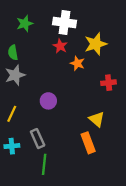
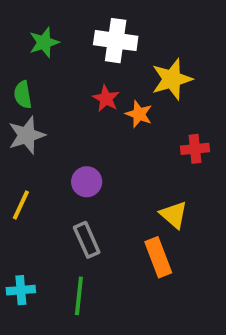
red star: (60, 46) -> (106, 99), moved
gray rectangle: (38, 139) -> (87, 240), moved
cyan cross: (12, 146) -> (21, 290), moved

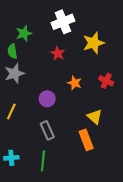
white cross: (116, 41) -> (63, 22), turned -30
green star: (44, 42) -> (24, 33), moved
orange star: (139, 114) -> (75, 83), moved
red cross: (195, 149) -> (106, 81), turned 32

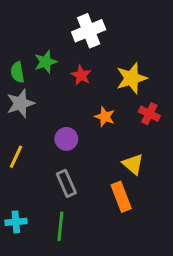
green star: (24, 33) -> (46, 62), moved
yellow star: (94, 43) -> (132, 78), moved

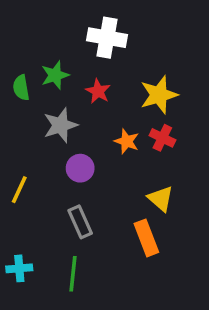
white cross: (89, 31) -> (107, 38), turned 32
gray star: (20, 103) -> (60, 125), moved
red cross: (149, 114) -> (162, 138), moved

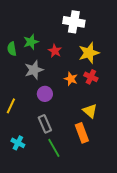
white cross: (107, 38) -> (74, 22), moved
cyan cross: (19, 268) -> (18, 143), moved, turned 32
green line: (73, 274) -> (54, 148), moved, turned -36

